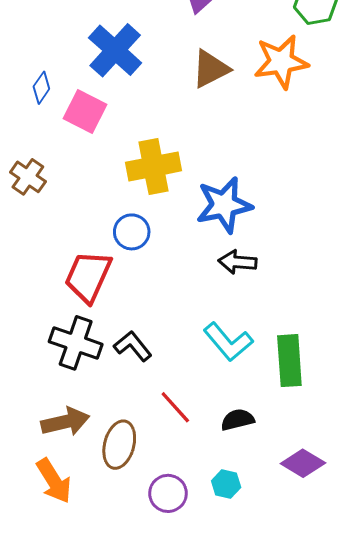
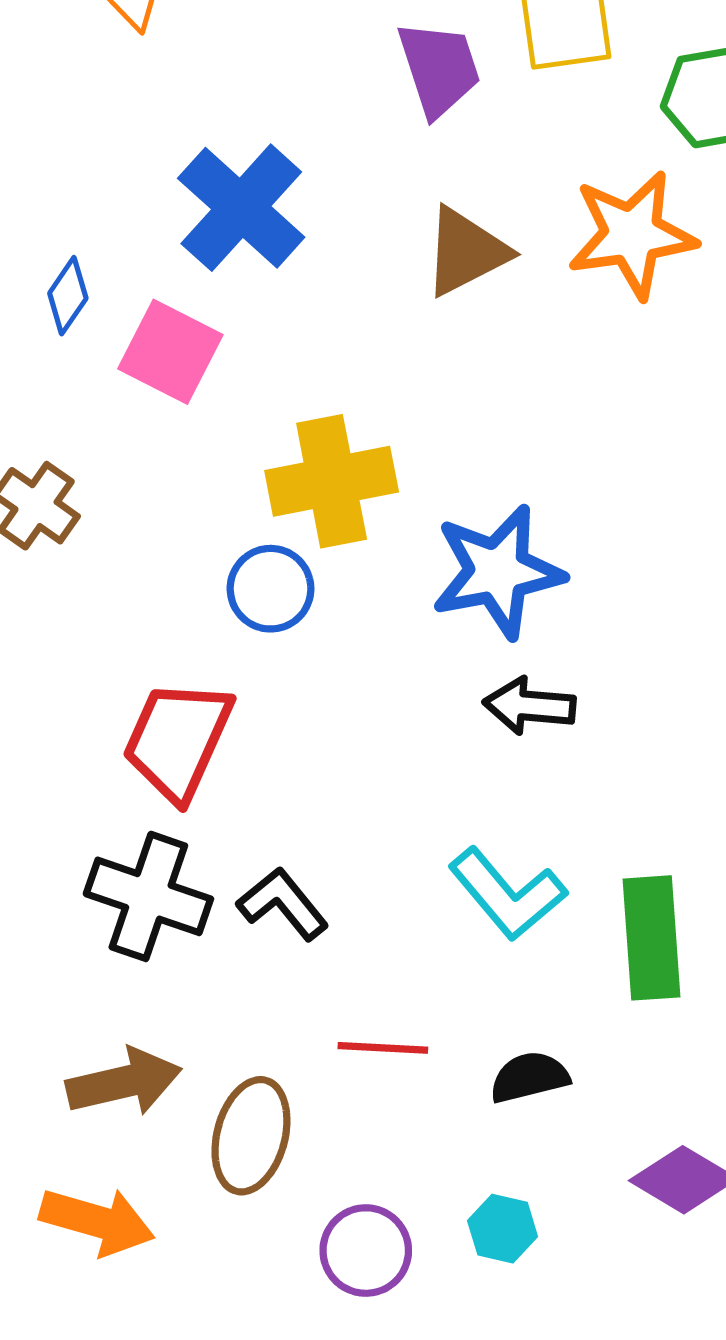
blue circle: (132, 232) -> (271, 589), moved
red line: (175, 407) -> (383, 1048), turned -45
orange arrow: (54, 481) -> (97, 1221), turned -42

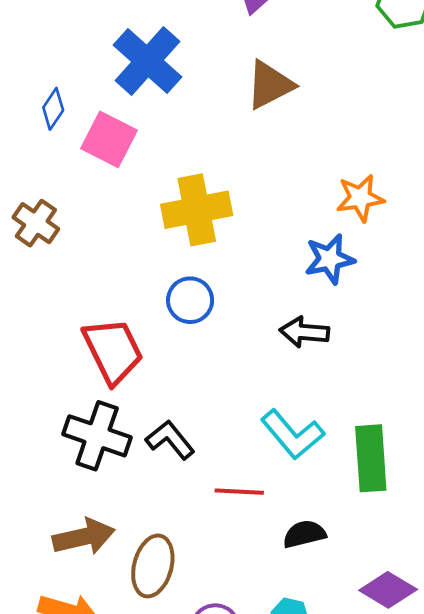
orange star: (632, 235) -> (360, 198), moved, size x0.7
blue star: (498, 572) -> (330, 259), moved, size x0.7
blue circle: (271, 589) -> (190, 300), moved
red trapezoid: (178, 740) -> (113, 351), turned 130
red line: (383, 1048) -> (239, 492), moved

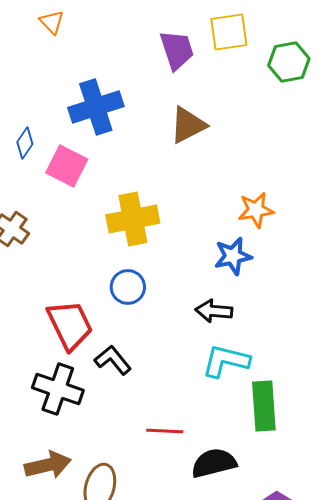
blue cross: (148, 61) -> (96, 107), turned 30
cyan L-shape: (292, 434) -> (226, 361), moved, turned 144
black L-shape: (170, 440) -> (113, 360), moved
black semicircle: (304, 534) -> (214, 463), size x1.4

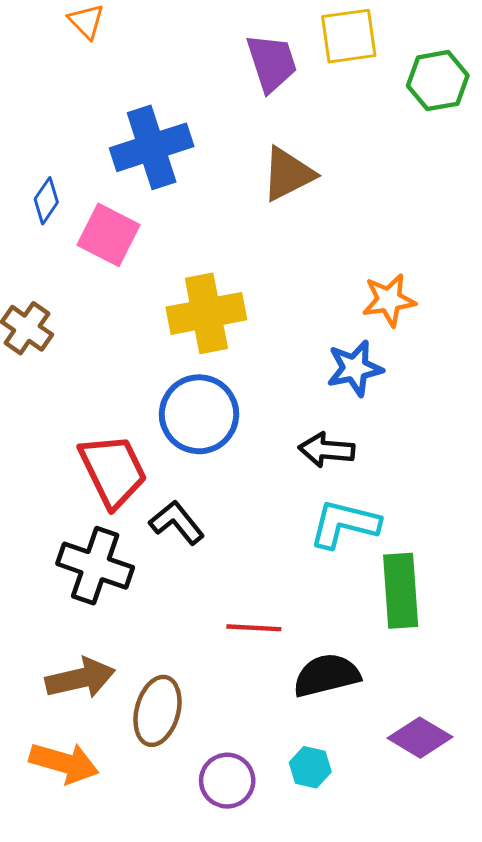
blue circle: (128, 287) -> (199, 414), size x1.5

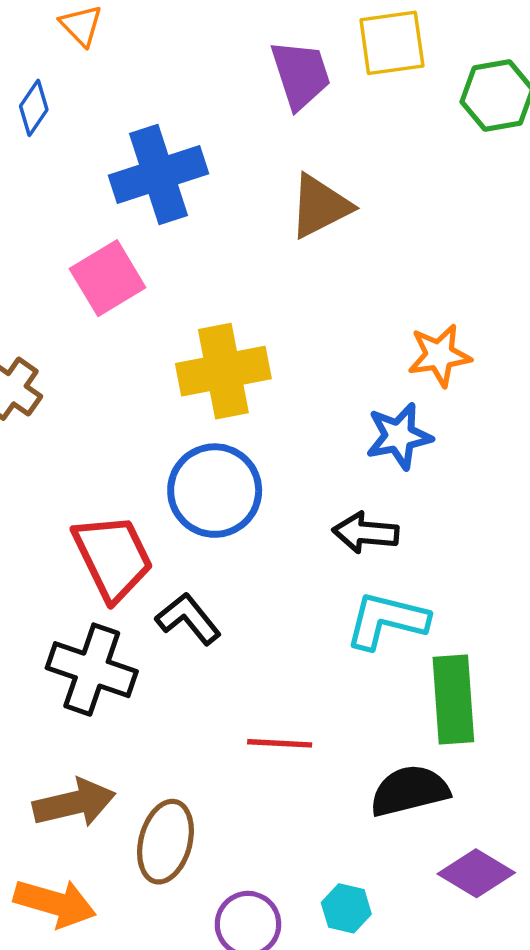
blue diamond: (46, 201) -> (34, 108), moved
pink square: (109, 235) -> (108, 278), turned 32
black semicircle: (327, 675) -> (409, 791), moved

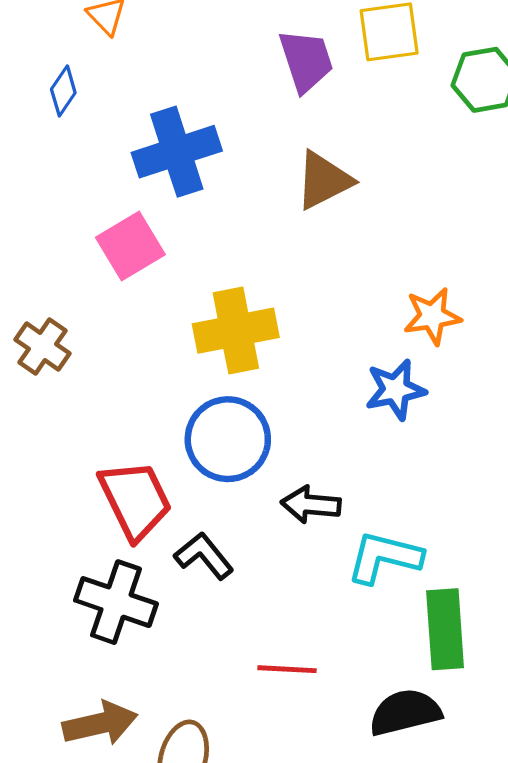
black arrow: (366, 533) -> (311, 505), moved

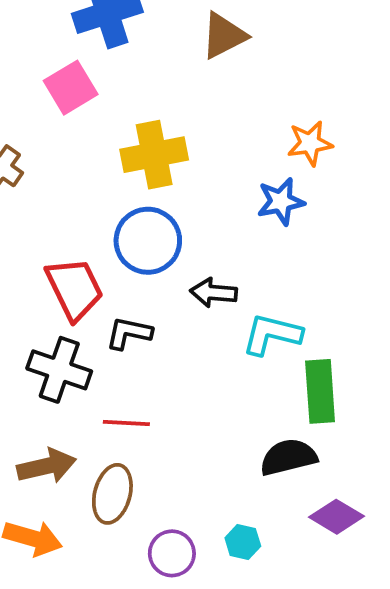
black L-shape: (204, 556) -> (129, 333), turned -39
red line: (287, 669) -> (126, 423), moved

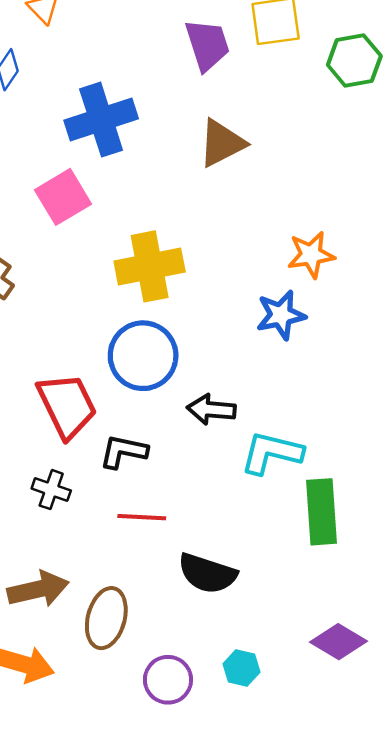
black cross: (59, 370) -> (51, 490), size x0.6
red line: (126, 423) -> (142, 517), moved
black semicircle: (288, 457) -> (207, 573), moved, turned -148

